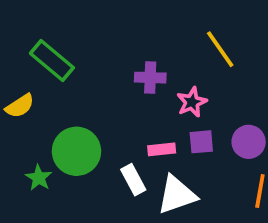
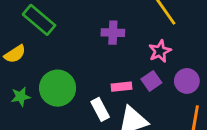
pink star: (192, 102) -> (160, 51), moved
purple square: (201, 142) -> (151, 81), turned -30
green star: (39, 178) -> (21, 97), moved, turned 30

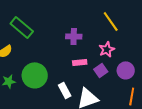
pink rectangle: (121, 87) -> (80, 62), moved

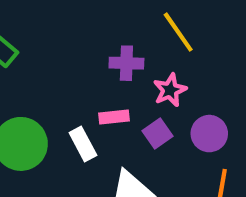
purple cross: (74, 36) -> (126, 63), moved
white rectangle: (65, 90) -> (83, 144), moved

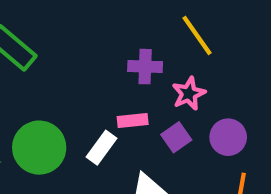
white rectangle: (83, 144) -> (101, 148), turned 64

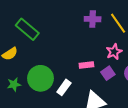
purple cross: (145, 67) -> (93, 19), moved
white rectangle: (101, 148) -> (64, 87), moved

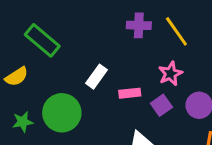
white rectangle: (64, 87) -> (97, 77), moved

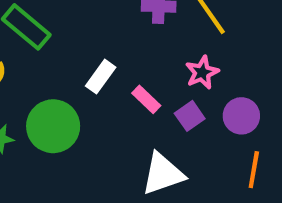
pink rectangle: (130, 93) -> (146, 99), turned 50

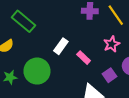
purple square: (190, 116) -> (109, 75), moved

